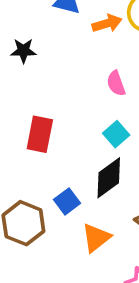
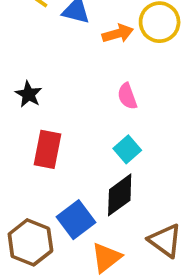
black star: (23, 51) -> (28, 94), moved, turned 30
blue square: (67, 201) -> (76, 220), size x1.4

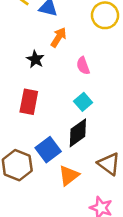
orange arrow: (118, 34) -> (59, 37), moved, turned -42
black star: (28, 94) -> (35, 59), moved

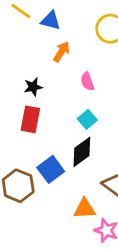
black star: (35, 59) -> (33, 87), moved, turned 30
orange triangle: (69, 175) -> (85, 209), moved, turned 35

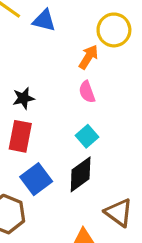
orange arrow: (62, 52) -> (89, 57), moved
blue square: (51, 169) -> (36, 179), moved

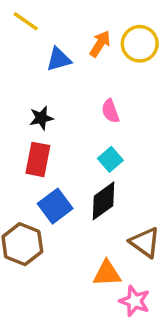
blue triangle: (44, 20) -> (59, 59), moved, turned -30
orange arrow: (89, 57) -> (100, 44), moved

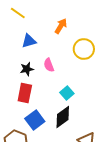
yellow circle: (140, 44) -> (84, 49), moved
blue triangle: (59, 59) -> (29, 41), moved
pink semicircle: (110, 111) -> (49, 65), moved

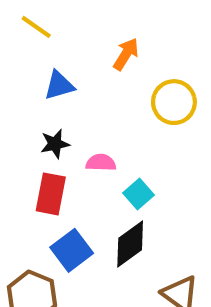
pink semicircle: (49, 65) -> (101, 163), moved, turned 112

